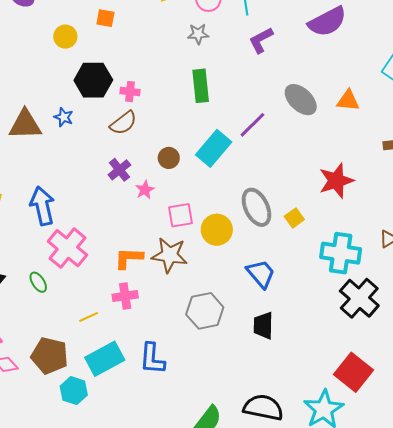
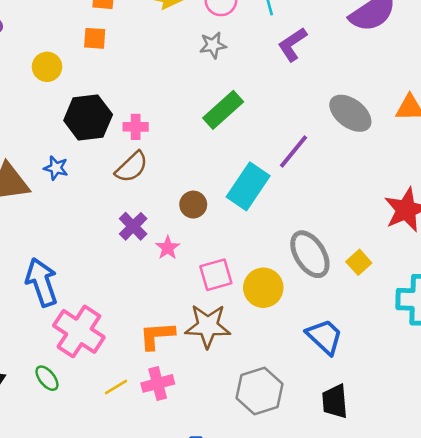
green rectangle: (201, 86) -> (223, 110), turned 60
yellow line: (89, 317) -> (116, 387), moved

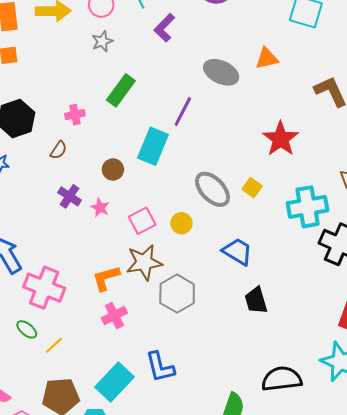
pink cross: (136, 127) -> (75, 115), moved
brown semicircle: (132, 167) -> (59, 150), size x0.7
yellow circle: (263, 288) -> (181, 223), size x0.7
yellow line: (116, 387) -> (54, 345), moved
gray hexagon: (260, 391) -> (177, 294), moved

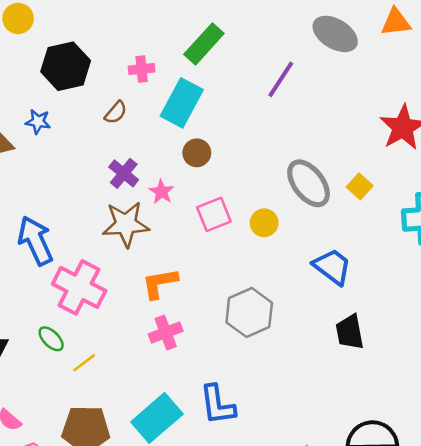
cyan rectangle: (153, 146) -> (182, 103), moved
brown circle: (113, 169) -> (197, 153), moved
brown star: (144, 262) -> (126, 224), moved

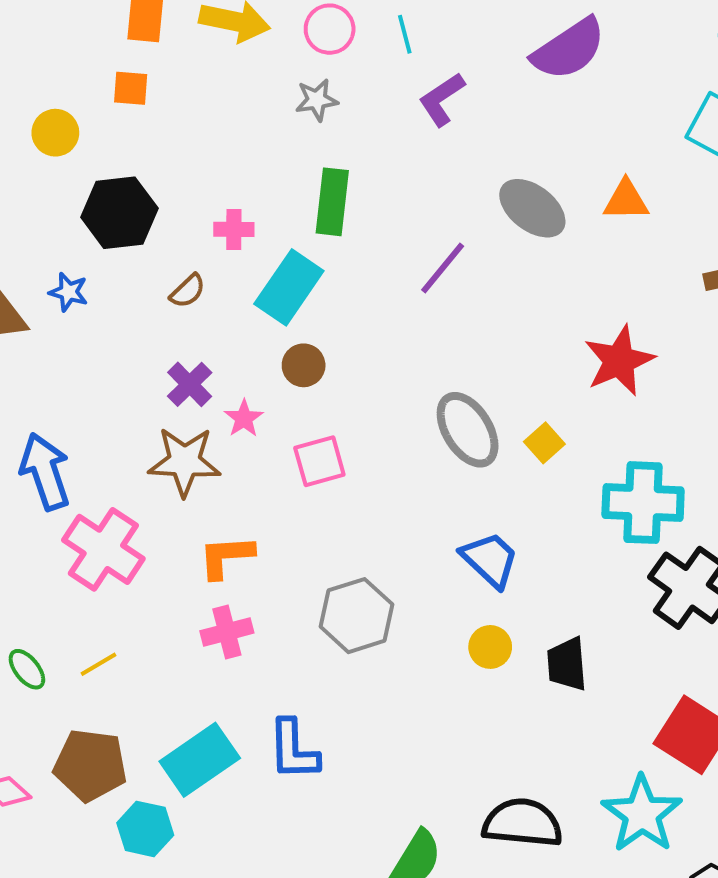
green rectangle: (204, 44) -> (332, 202), turned -42
yellow circle: (264, 223) -> (490, 647), moved
black trapezoid: (350, 332) -> (567, 664), moved
green ellipse: (51, 339) -> (27, 669), moved

